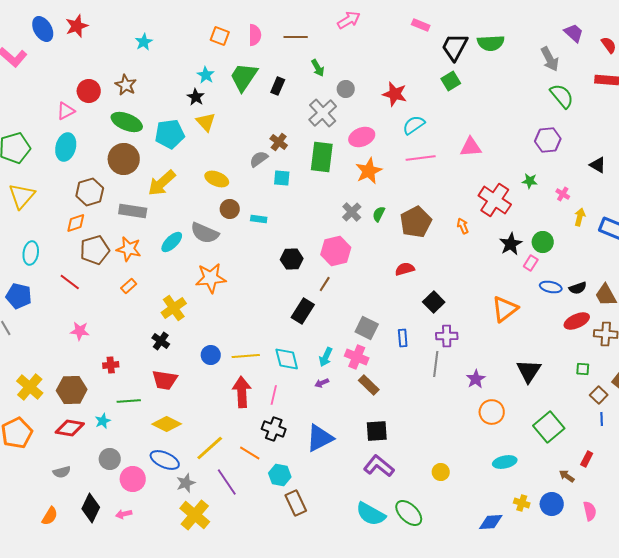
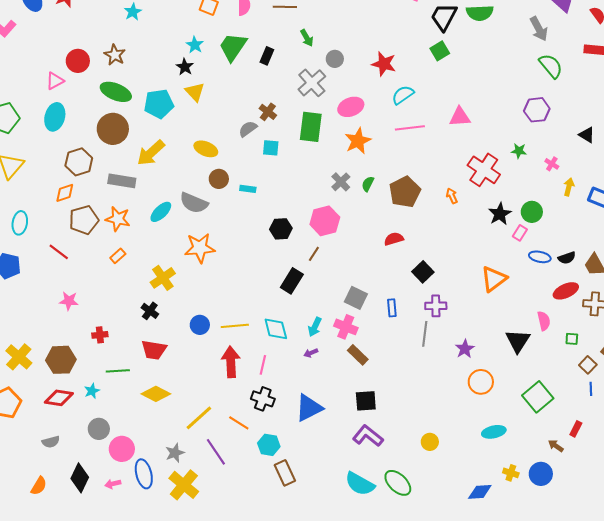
blue ellipse: (165, 460) -> (144, 474), moved, turned 52
pink semicircle: (590, 511) -> (544, 321), moved

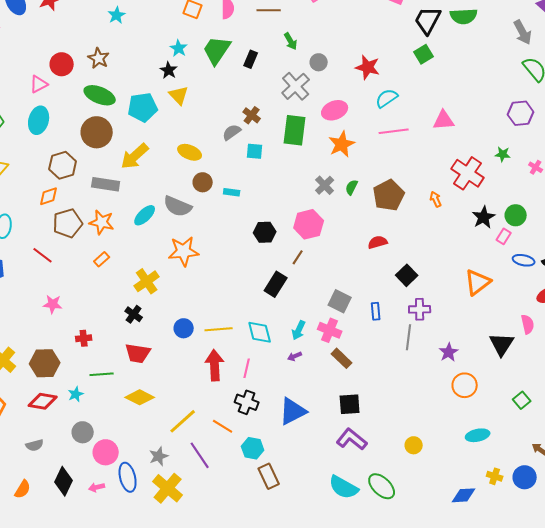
green square: (538, 397) -> (522, 400), size x0.6

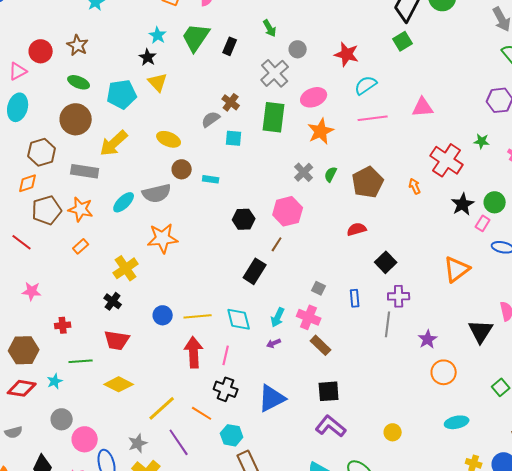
green ellipse: (100, 95) -> (79, 82), size x0.7
gray semicircle: (178, 206) -> (157, 193), turned -36
gray square: (340, 301) -> (319, 288), size x0.6

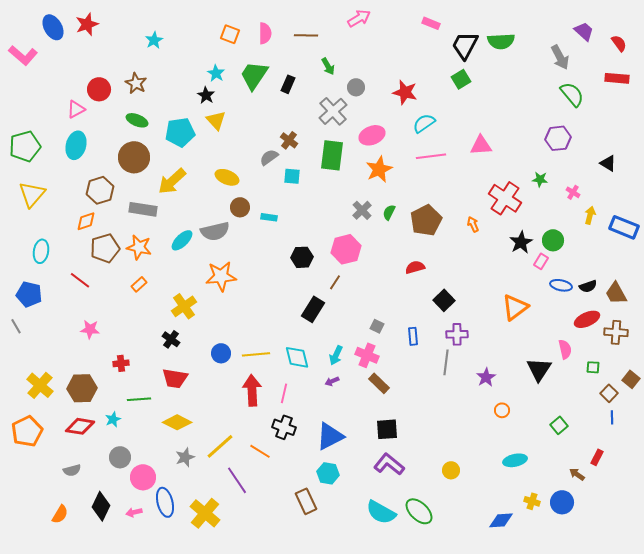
orange circle: (444, 372) -> (502, 410), size x0.6
cyan hexagon: (232, 435) -> (328, 473), moved
gray star: (138, 443) -> (185, 457), moved

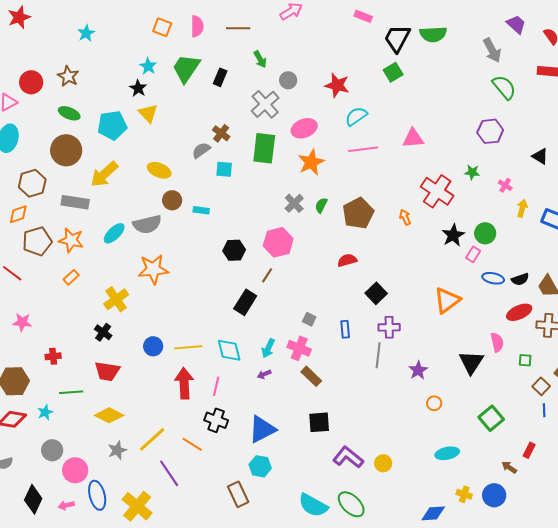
green square: (559, 425) -> (491, 418), size x1.4
purple L-shape: (389, 464) -> (348, 457), moved

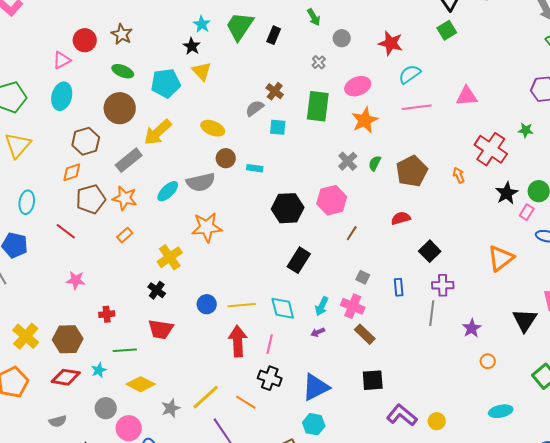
gray cross: (265, 104) -> (319, 62), size x0.5
gray rectangle: (75, 202) -> (129, 160), turned -48
black hexagon: (234, 250) -> (288, 208), size x1.4
brown line: (267, 275) -> (352, 233), moved
yellow diamond: (109, 415) -> (141, 384), moved

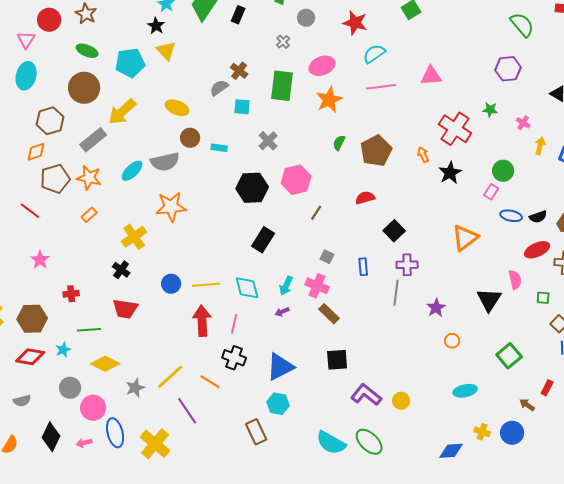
pink triangle: (62, 60) -> (26, 40), turned -30
gray cross: (348, 161) -> (268, 141), moved
black star: (507, 193) -> (450, 173), moved
pink star: (76, 280) -> (40, 260), turned 30

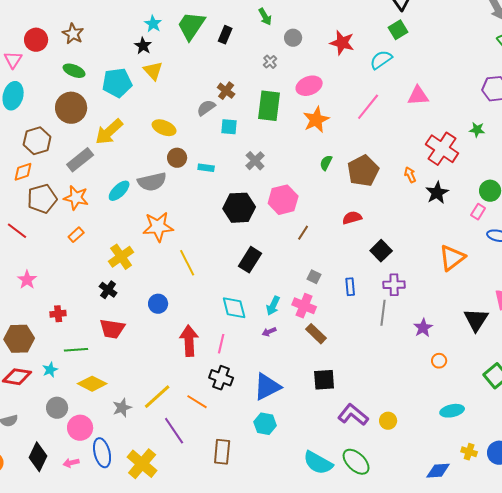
cyan semicircle: (374, 54) -> (381, 60), moved
pink line: (381, 87) -> (368, 107), turned -44
yellow line: (206, 285) -> (187, 263), moved, turned 68
brown rectangle: (256, 432) -> (222, 452), moved, turned 30

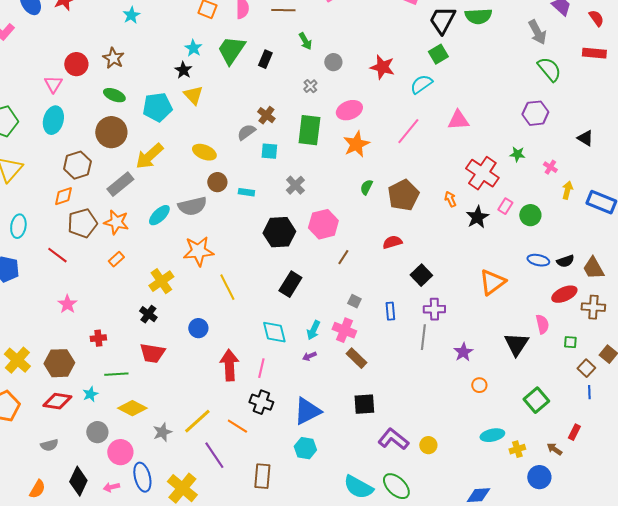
pink rectangle: (478, 212) -> (505, 206), moved
yellow cross: (469, 452) -> (517, 449), moved, turned -35

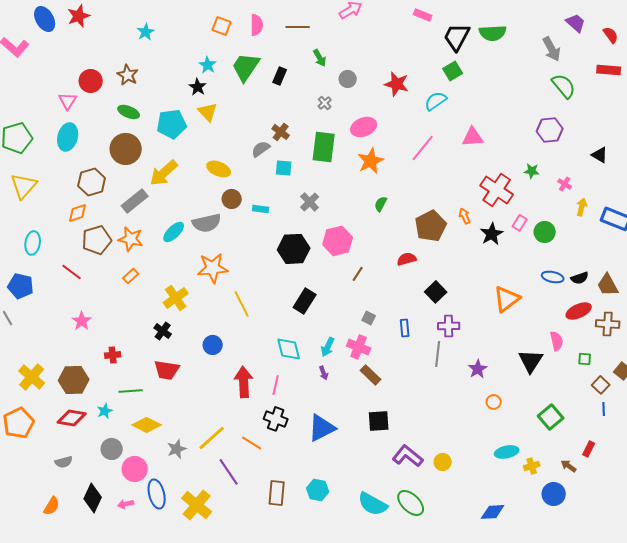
brown pentagon: (403, 195) -> (431, 226), moved
purple arrow: (309, 356) -> (324, 373), turned -88
cyan hexagon: (305, 448) -> (318, 490), moved

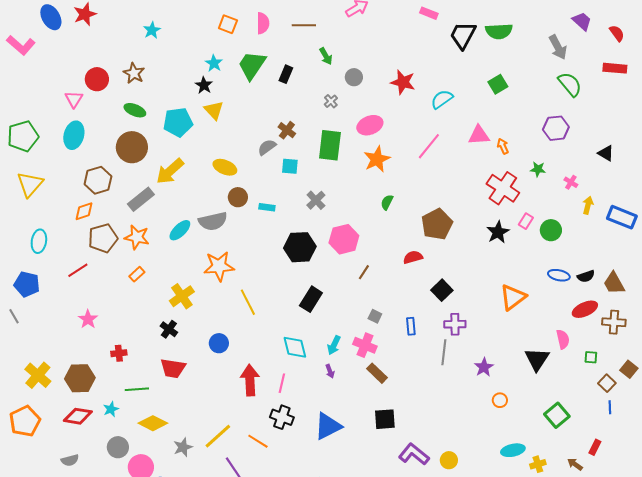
green square: (453, 71) -> (498, 84), moved
orange arrow: (465, 216) -> (503, 146), moved
red line: (72, 272) -> (78, 270), turned -70

